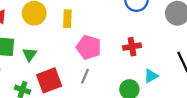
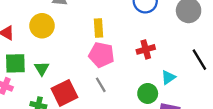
yellow rectangle: (67, 19) -> (99, 28), moved
gray line: (85, 76) -> (101, 85), turned -48

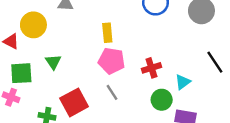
yellow circle: (42, 26) -> (33, 25), moved
red cross: (146, 49) -> (151, 68), moved
green triangle: (42, 68) -> (53, 62), moved

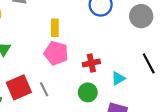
gray line: (112, 92) -> (44, 89), moved
green circle: (162, 100) -> (88, 92), moved

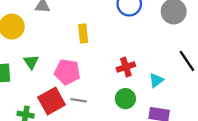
pink pentagon: (56, 53) -> (67, 72), moved
gray line: (44, 89) -> (79, 100), turned -48

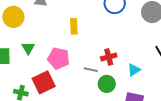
gray line: (79, 100) -> (91, 70), moved

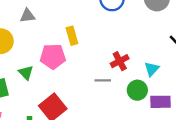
pink pentagon: (58, 58) -> (53, 56), moved
green circle: (107, 84) -> (137, 90), moved

